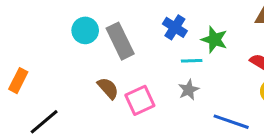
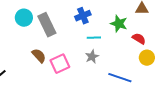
blue cross: (175, 27) -> (83, 16), turned 35
green star: (214, 40) -> (119, 24), moved

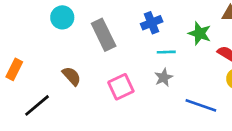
cyan circle: (24, 18) -> (62, 17), moved
brown semicircle: (39, 56) -> (72, 76), moved

